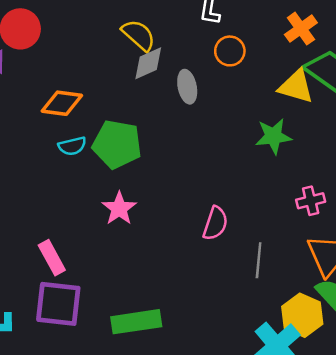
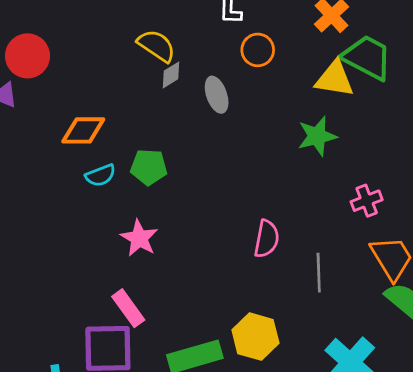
gray diamond: (148, 63) -> (171, 75), size x0.7
green pentagon: (117, 144) -> (149, 167), size x0.7
pink star: (119, 208) -> (139, 238), moved
pink rectangle: (52, 258) -> (128, 308), moved
yellow hexagon: (302, 315) -> (255, 337), moved

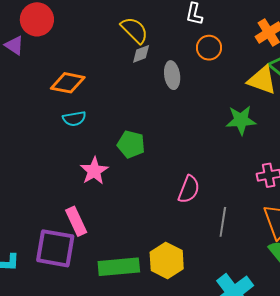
green pentagon: (149, 167) -> (131, 144), moved

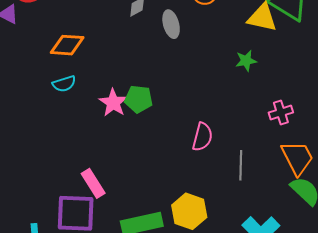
cyan semicircle: (74, 119) -> (64, 84), moved
green star: (241, 120) -> (246, 61), size x0.7
pink star: (94, 171) -> (113, 103), moved

